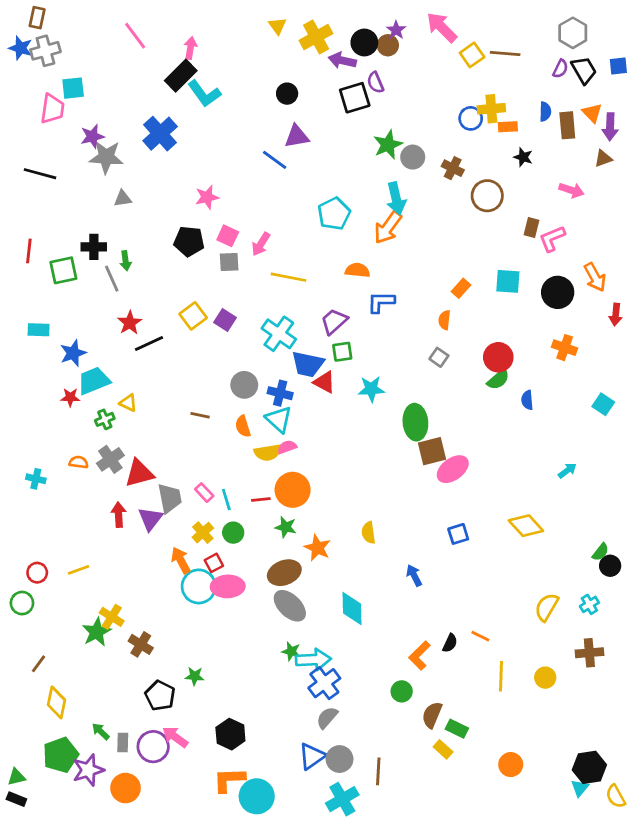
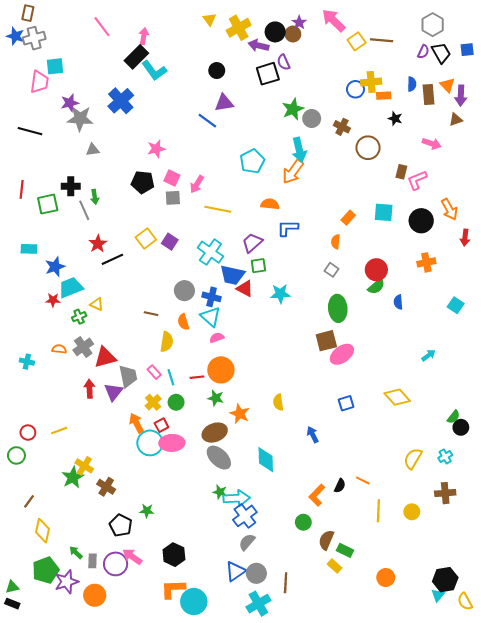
orange cross: (565, 348) -> (426, 262), turned -30
green ellipse: (415, 422) -> (338, 308), moved
yellow semicircle: (268, 453) -> (167, 342), moved, turned -72

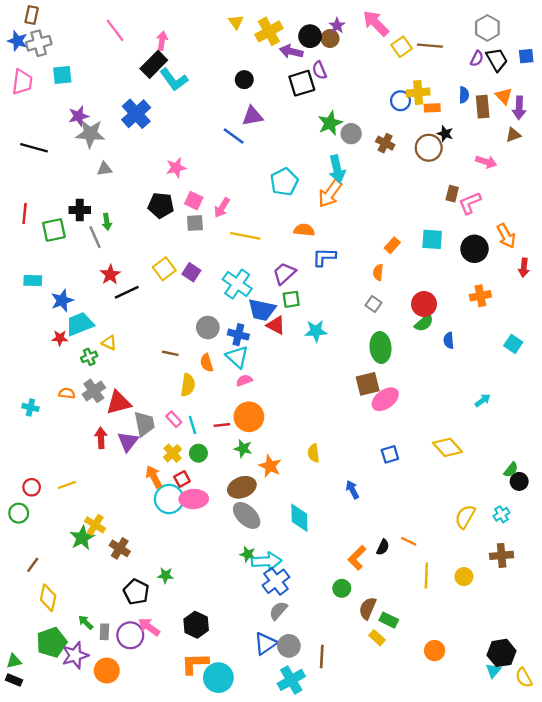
pink trapezoid: (39, 82) -> (22, 82), moved
brown circle: (368, 148) -> (429, 148), moved

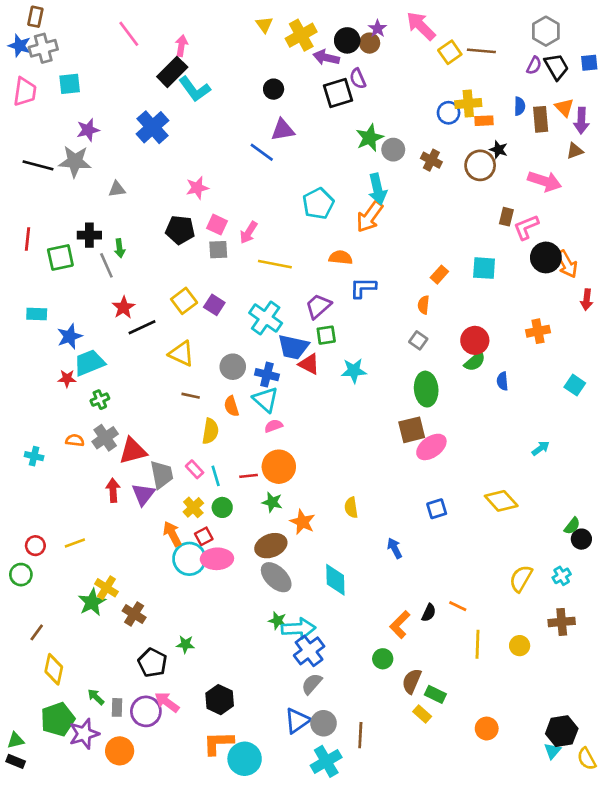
gray star: (90, 134) -> (75, 161), moved
pink arrow: (486, 162) -> (545, 181), size x1.4
black circle: (474, 249) -> (546, 257), moved
yellow triangle: (109, 343) -> (181, 354), moved, size x1.5

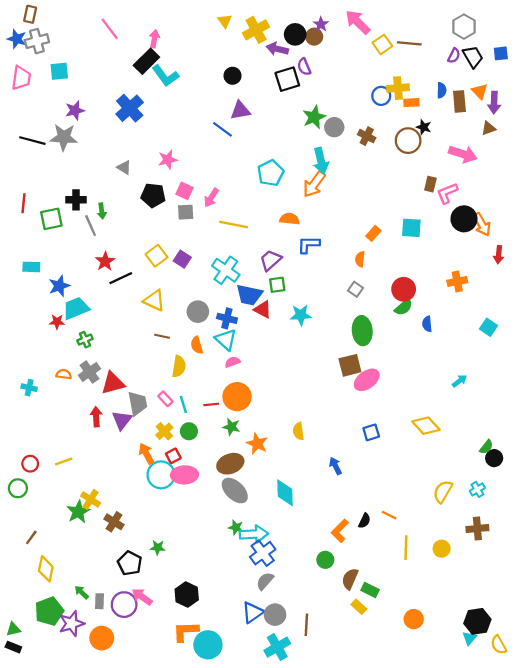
gray triangle: (117, 189) -> (124, 167), moved, turned 40

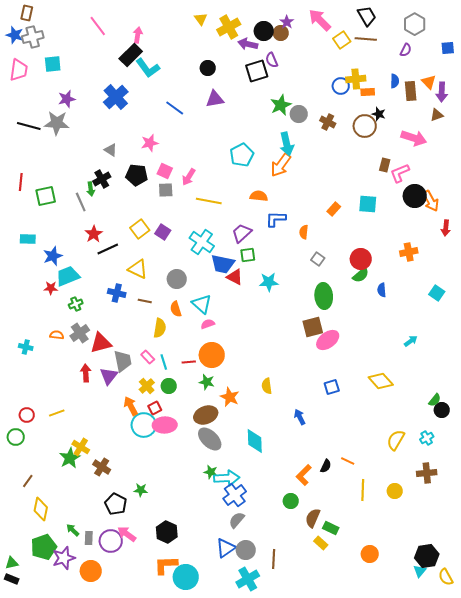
black trapezoid: (473, 57) -> (367, 16), moved
blue line: (222, 129) -> (175, 108), moved
black cross: (76, 200) -> (102, 179), moved, turned -30
orange semicircle: (360, 259) -> (304, 232), moved
blue cross: (227, 318) -> (117, 293), moved

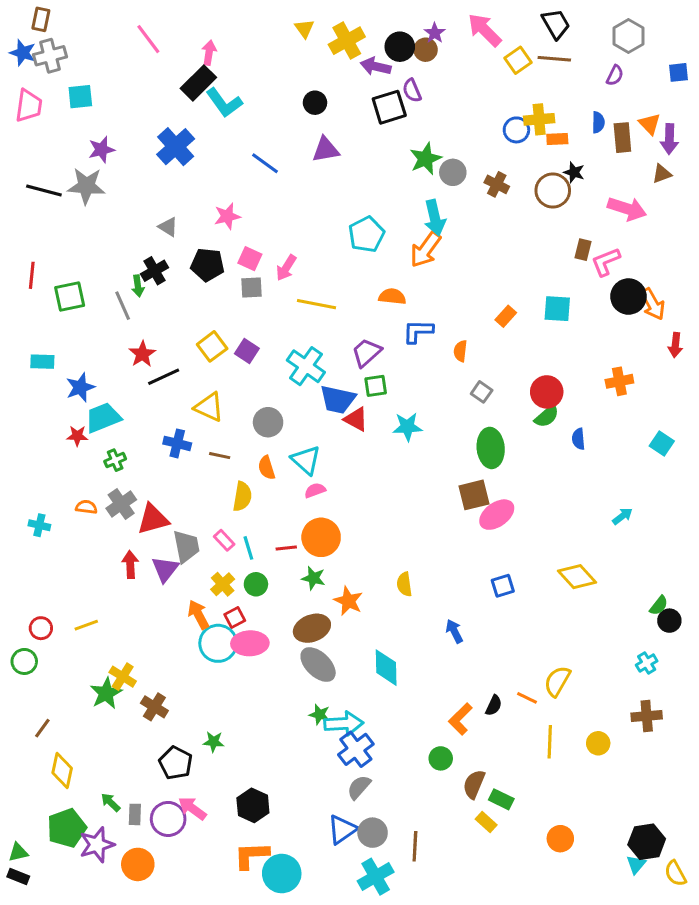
yellow semicircle: (396, 440) -> (557, 681), moved

